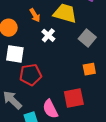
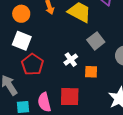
white cross: (48, 35) -> (71, 60), moved
red pentagon: (30, 75) -> (32, 64), turned 30

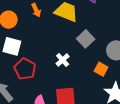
orange square: (91, 72) -> (101, 69), moved, turned 32

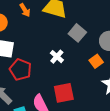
orange square: (101, 69) -> (96, 61), turned 32

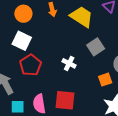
white cross: (57, 57) -> (69, 63), turned -32

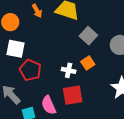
white cross: (69, 63) -> (69, 70), moved
orange square: (105, 80) -> (88, 63), moved

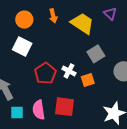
red pentagon: (30, 70) -> (45, 73), moved
white cross: (69, 70) -> (69, 71), moved

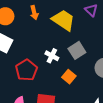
white cross: (69, 71) -> (52, 56), moved
orange square: (88, 80) -> (69, 77), turned -32

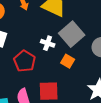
gray square: (77, 50) -> (72, 34), size x1.4

